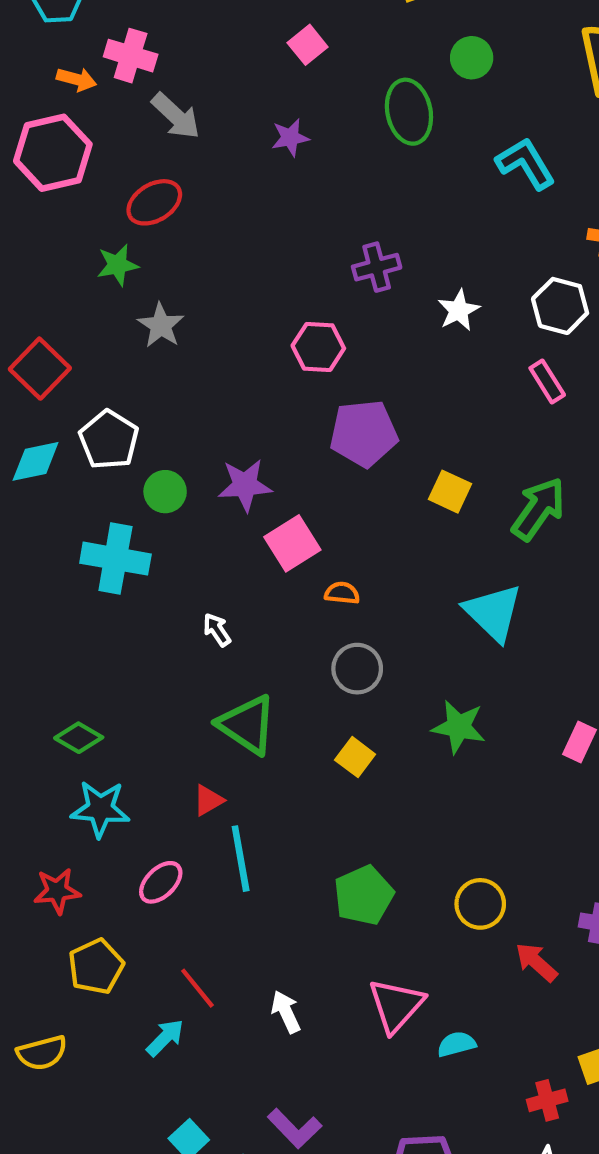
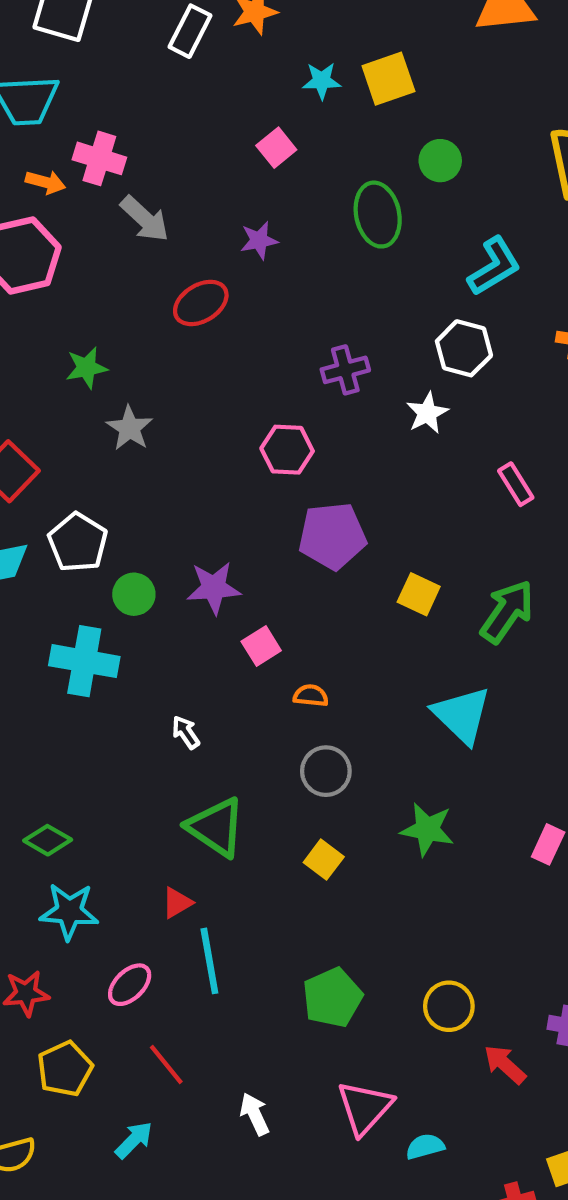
cyan L-shape: (526, 163) -> (494, 266), turned 90
red ellipse: (154, 202) -> (201, 303), moved
white hexagon: (560, 306) -> (464, 348), moved
pink square: (292, 543) -> (261, 646), size x0.7
red line: (197, 988) -> (166, 1065), moved

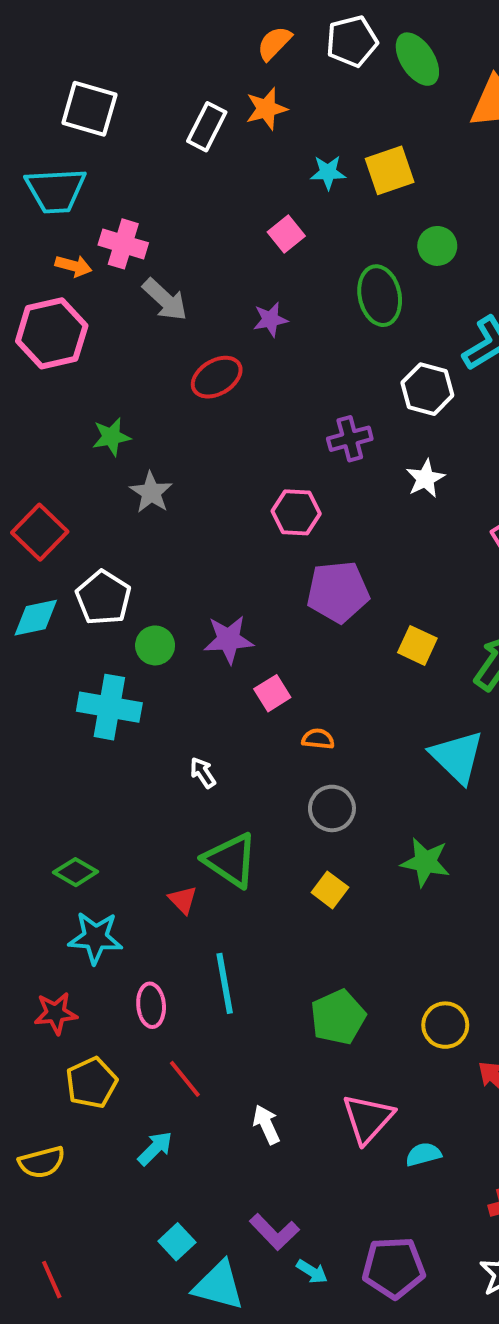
white hexagon: (464, 348) -> (427, 389), moved
red triangle: (177, 903) -> (183, 900), moved, turned -44
pink ellipse: (130, 985) -> (151, 1005), turned -51

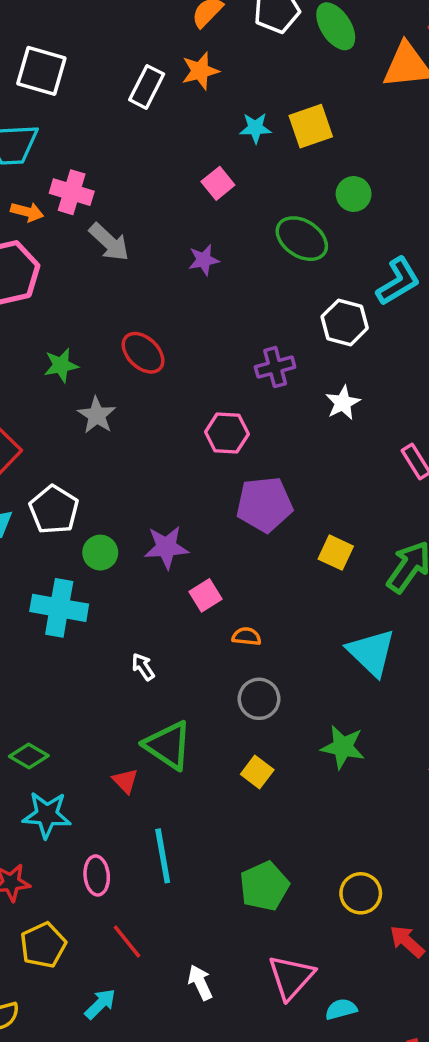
green ellipse: (380, 296) -> (302, 239), turned -45
red ellipse: (217, 377) -> (143, 353), moved, turned 75

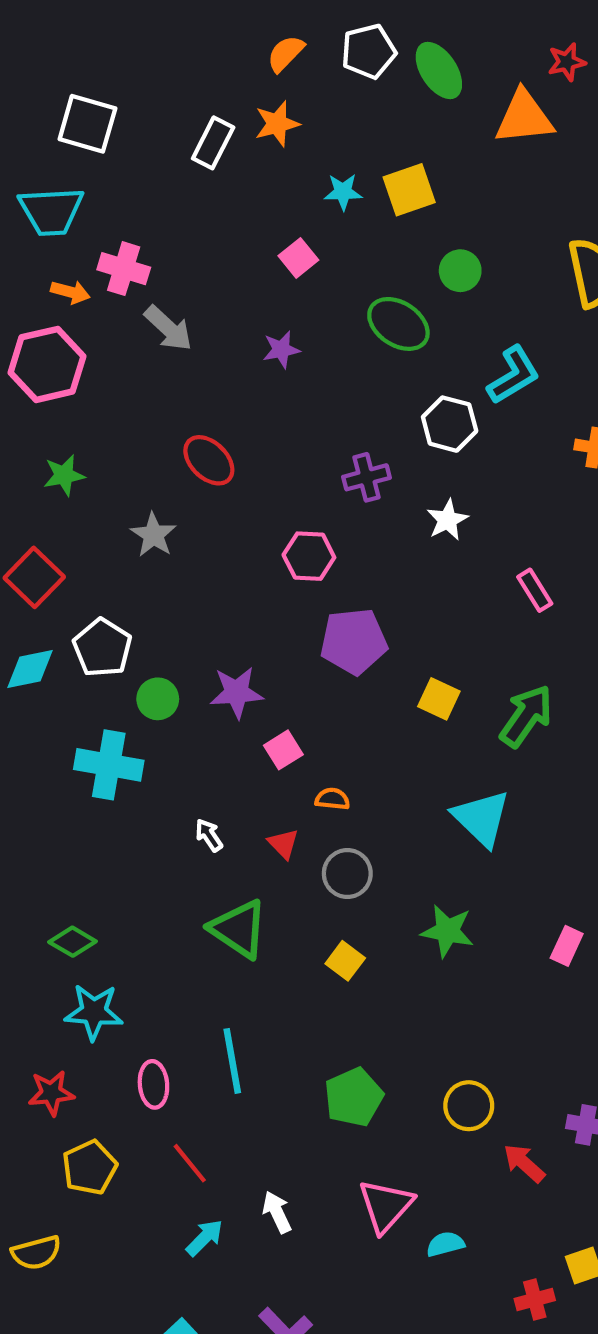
green star: (61, 365) -> (64, 475), moved
red triangle: (125, 781) -> (283, 844), moved
cyan arrow: (100, 1004) -> (205, 1238), moved

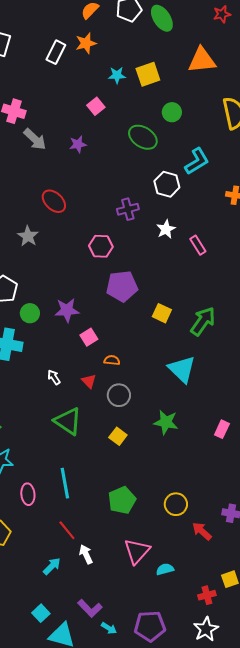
orange triangle: (524, 117) -> (202, 60), moved
purple star: (281, 350) -> (78, 144), moved
pink rectangle: (535, 590) -> (198, 245), moved
red line: (190, 1163) -> (67, 530), moved

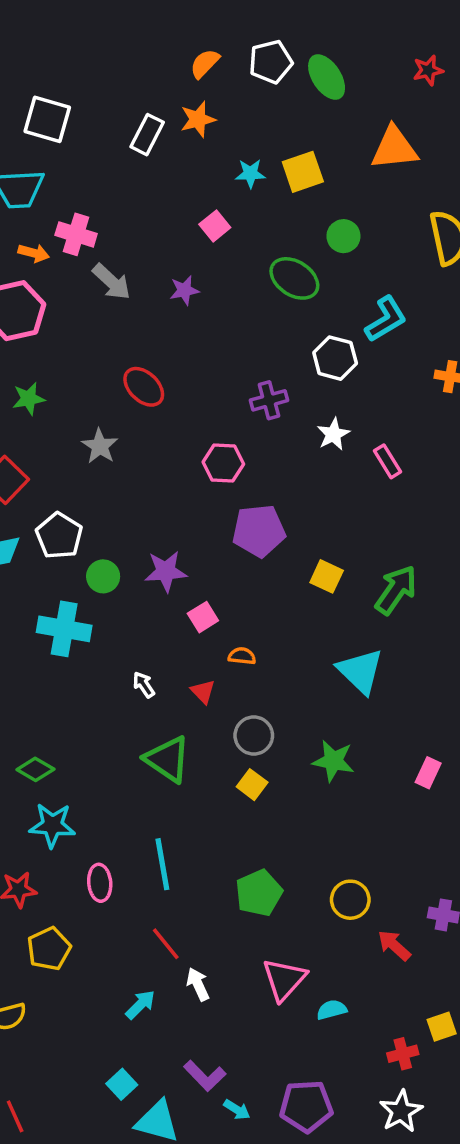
gray circle: (119, 395) -> (254, 736), moved

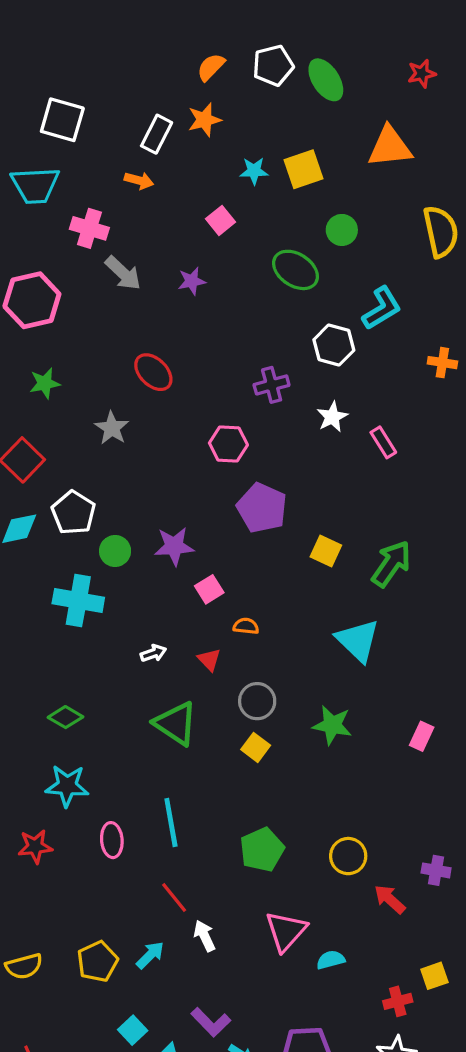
orange arrow: (34, 253) -> (139, 180), moved
purple pentagon: (259, 531) -> (262, 508), turned 30
white arrow: (144, 685) -> (153, 653), turned 105
green diamond: (35, 769) -> (66, 717), moved
yellow pentagon: (49, 949) -> (97, 961), moved

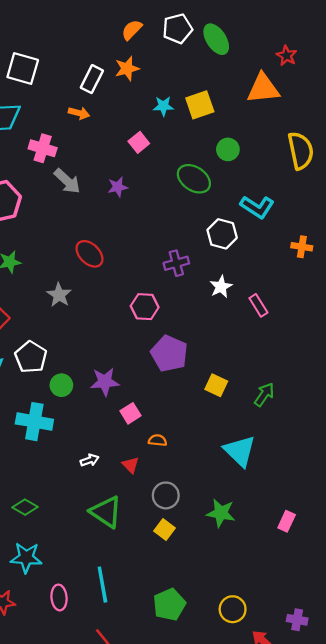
red star: (422, 73) -> (287, 56), moved, turned -30
cyan L-shape: (382, 308) -> (257, 207), turned 64
green arrow: (391, 564) -> (264, 395), size x0.7

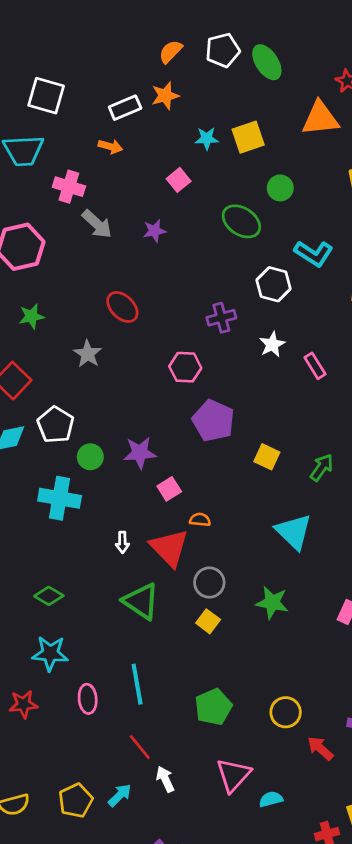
white rectangle: (92, 79) -> (125, 108), turned 40
white arrow: (90, 460) -> (122, 542), turned 108
red triangle: (131, 465) -> (169, 548), size x2.0

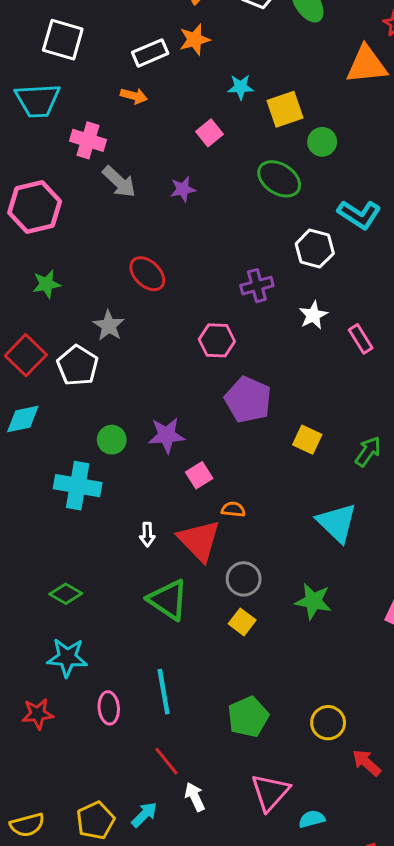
yellow square: (248, 137) -> (285, 109), moved
white pentagon: (56, 425) -> (78, 366), moved

